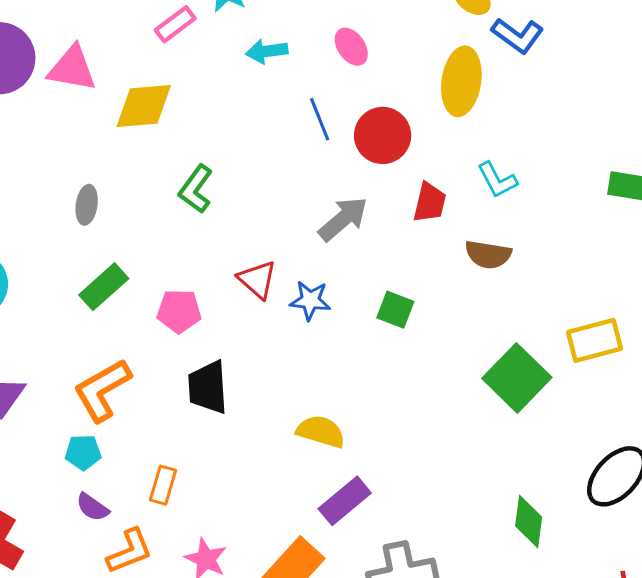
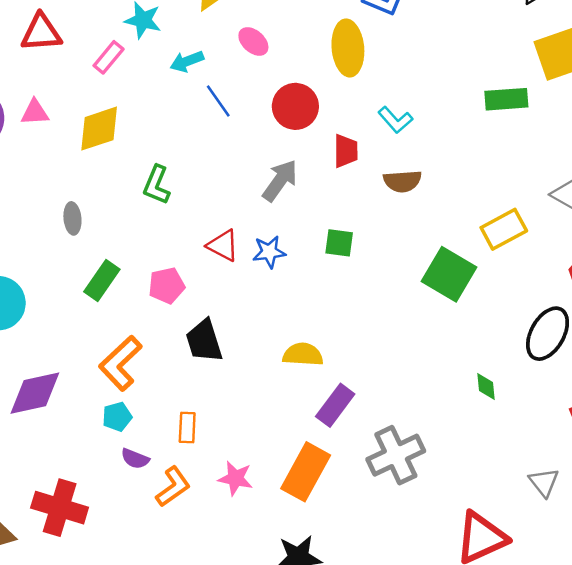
pink triangle: (72, 68) -> (35, 112), size x0.7
blue line: (320, 119) -> (218, 101), moved
green diamond: (529, 521) -> (486, 386), size x0.7

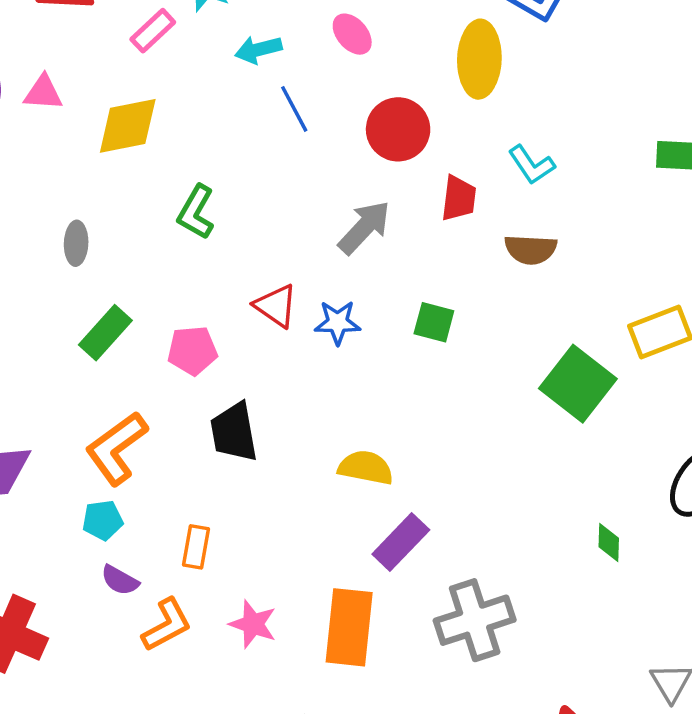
orange rectangle: (306, 472) -> (349, 627), turned -30

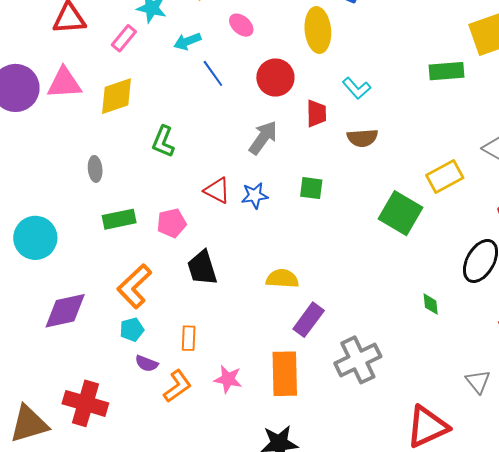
pink triangle: (43, 93) -> (64, 83), size x1.5
green rectangle: (105, 333) -> (119, 219), turned 44

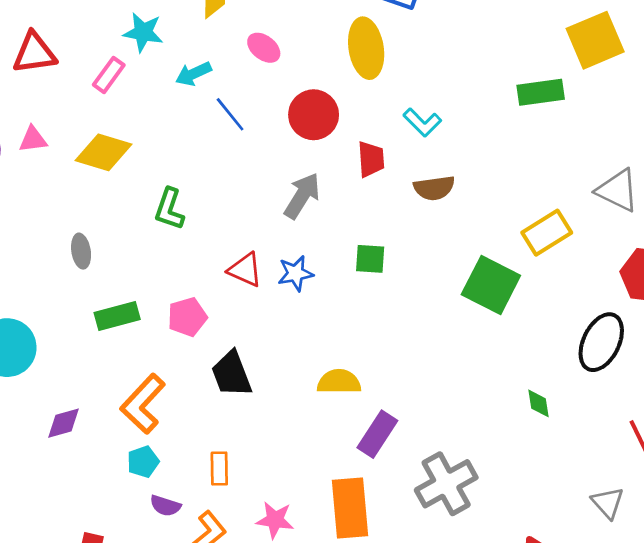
pink triangle: (64, 83) -> (33, 139), size x0.6
yellow diamond: (116, 96) -> (104, 152), turned 39
purple diamond: (65, 311) -> (63, 423), moved, size x0.6

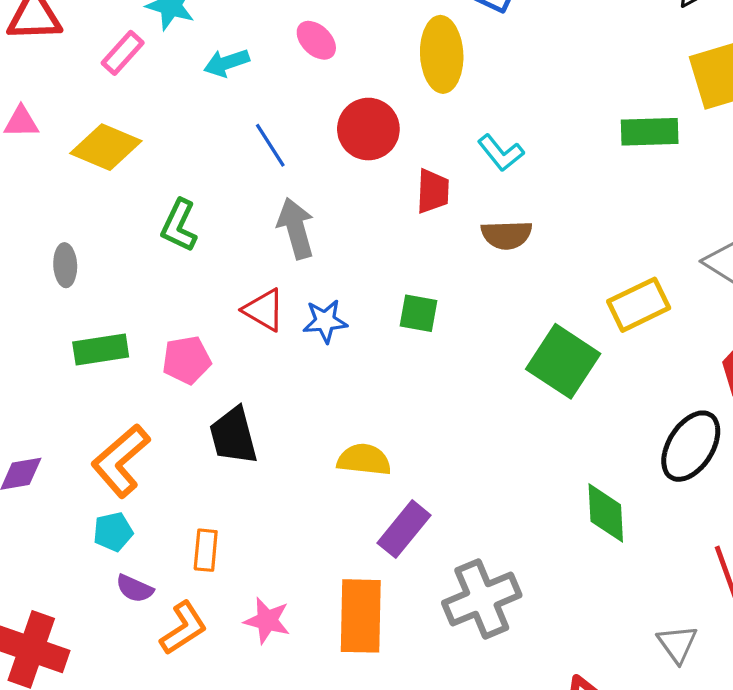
blue line: (230, 114) -> (270, 145), moved
gray arrow: (302, 196) -> (296, 228), moved, turned -54
green diamond: (539, 403) -> (606, 513), size x1.6

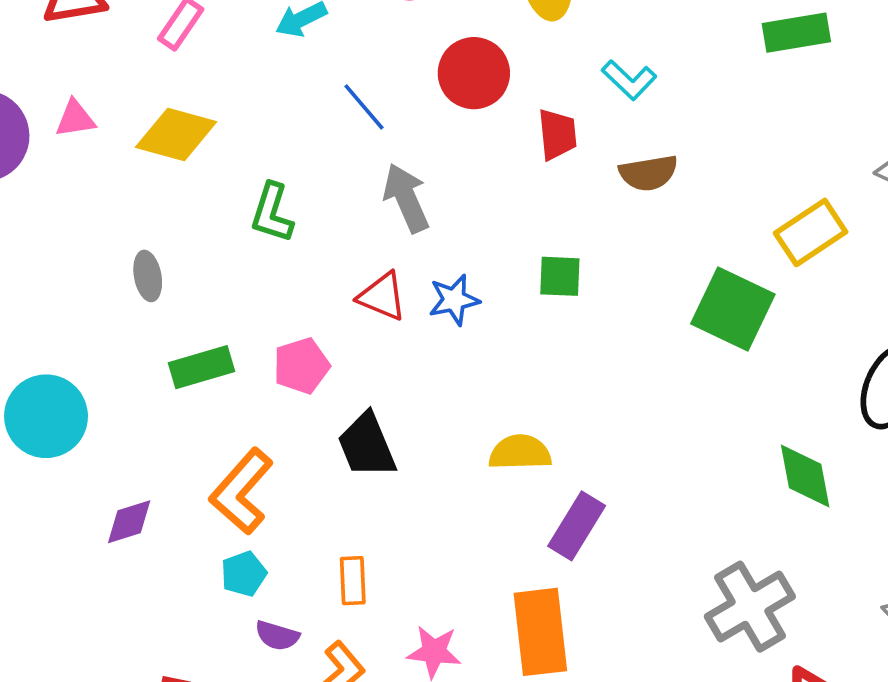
gray cross: (482, 599) -> (750, 607), moved

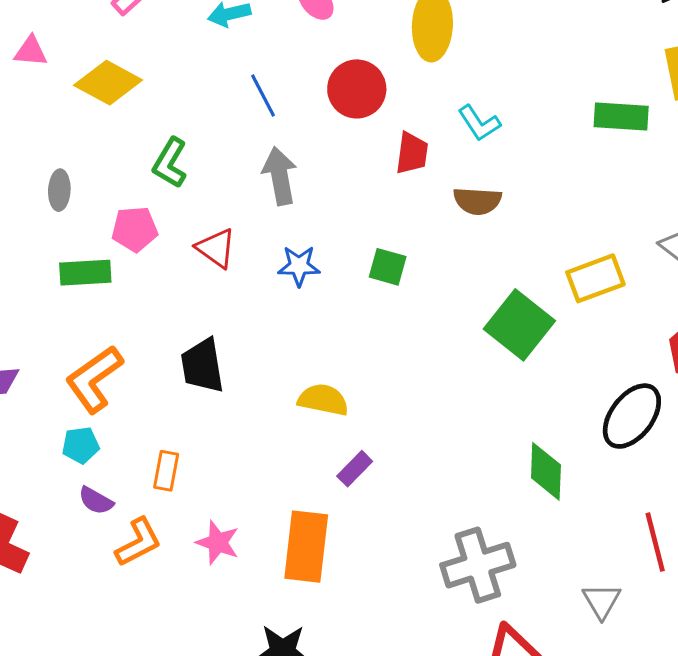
red triangle: (382, 296) -> (216, 248), moved
pink pentagon: (301, 366) -> (135, 229), moved
purple rectangle: (577, 526) -> (355, 469), size x0.7

